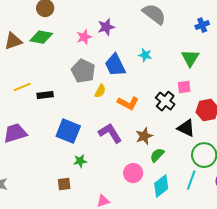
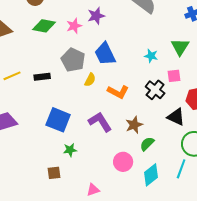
green diamond: (41, 37) -> (44, 26), moved
cyan star: (145, 55) -> (151, 56), moved
black rectangle: (45, 95) -> (42, 77), moved

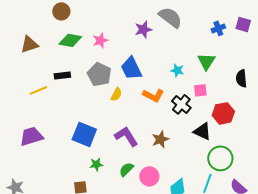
purple star: (96, 16) -> (143, 29), moved
black rectangle: (42, 77) -> (62, 75), moved
orange L-shape: (118, 92) -> (153, 95), moved
green semicircle: (147, 144) -> (126, 169), moved

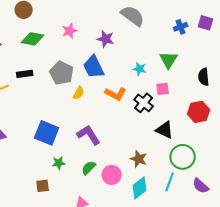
purple star: (143, 29) -> (106, 39), moved, turned 30
pink star: (100, 40) -> (70, 31), moved
red hexagon: (223, 113) -> (199, 112), moved
brown star: (160, 139) -> (139, 159), moved, turned -30

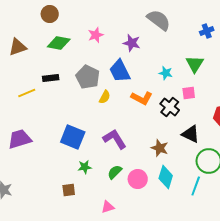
brown star: (139, 159) -> (160, 148), moved
cyan diamond: (140, 188) -> (166, 177), moved, turned -35

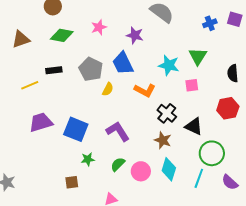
cyan star: (166, 73) -> (169, 65), size x1.5
black cross: (170, 107) -> (167, 113), moved
purple trapezoid: (20, 139) -> (41, 122), moved

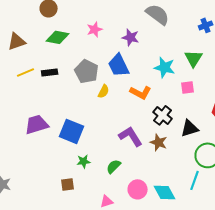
yellow line: (30, 85) -> (26, 72), moved
black triangle: (194, 126) -> (190, 128), turned -42
purple L-shape: (118, 131) -> (131, 136), moved
cyan diamond: (169, 169) -> (165, 192), moved, turned -45
pink circle: (141, 171) -> (138, 189), moved

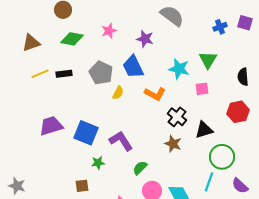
purple L-shape: (131, 136) -> (121, 141), moved
green semicircle: (114, 166) -> (140, 168), moved

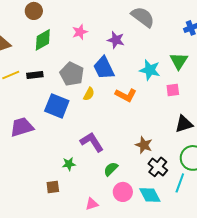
green diamond: (72, 39) -> (43, 40), turned -40
black cross: (177, 117) -> (158, 167), moved
black triangle: (204, 130) -> (184, 124), moved
blue square: (86, 133) -> (57, 106), moved

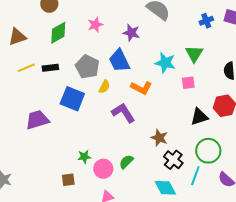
purple L-shape: (92, 142) -> (123, 113), moved
pink circle: (123, 192) -> (103, 169), moved

